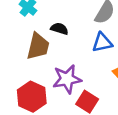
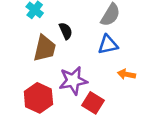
black semicircle: (59, 29) -> (66, 31), turned 49

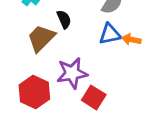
brown trapezoid: (45, 48) -> (41, 38), turned -148
orange arrow: (126, 74) -> (131, 39), moved

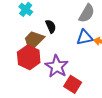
purple star: (72, 73) -> (57, 66), turned -30
red hexagon: (34, 92) -> (29, 57), moved

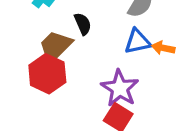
purple star: (57, 66) -> (120, 88), moved

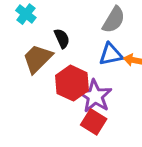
red hexagon: (47, 74) -> (72, 83), moved

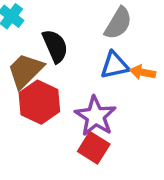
black semicircle: (62, 38) -> (55, 46), size x1.4
red hexagon: (72, 83) -> (39, 102), moved

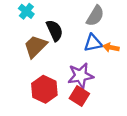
red hexagon: (39, 102) -> (44, 89), moved
purple star: (95, 116) -> (81, 76), turned 30

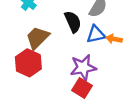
black semicircle: (55, 30) -> (73, 22), moved
red hexagon: (44, 89) -> (28, 63), moved

